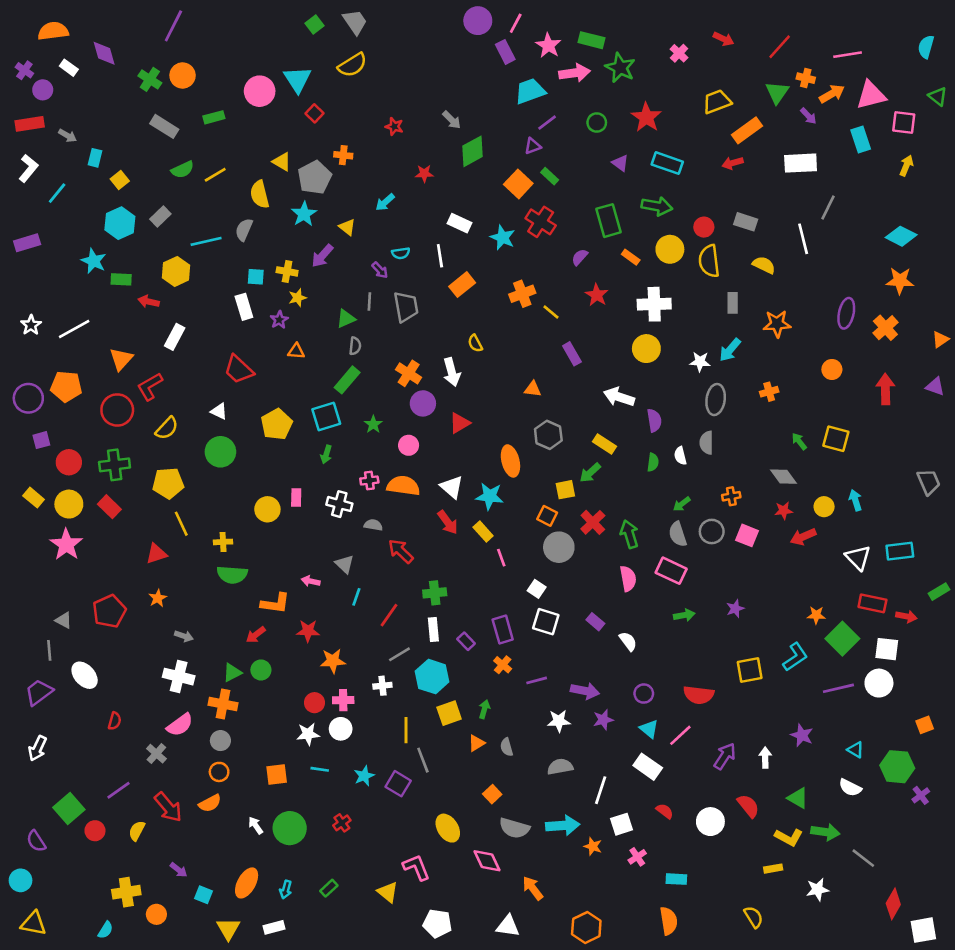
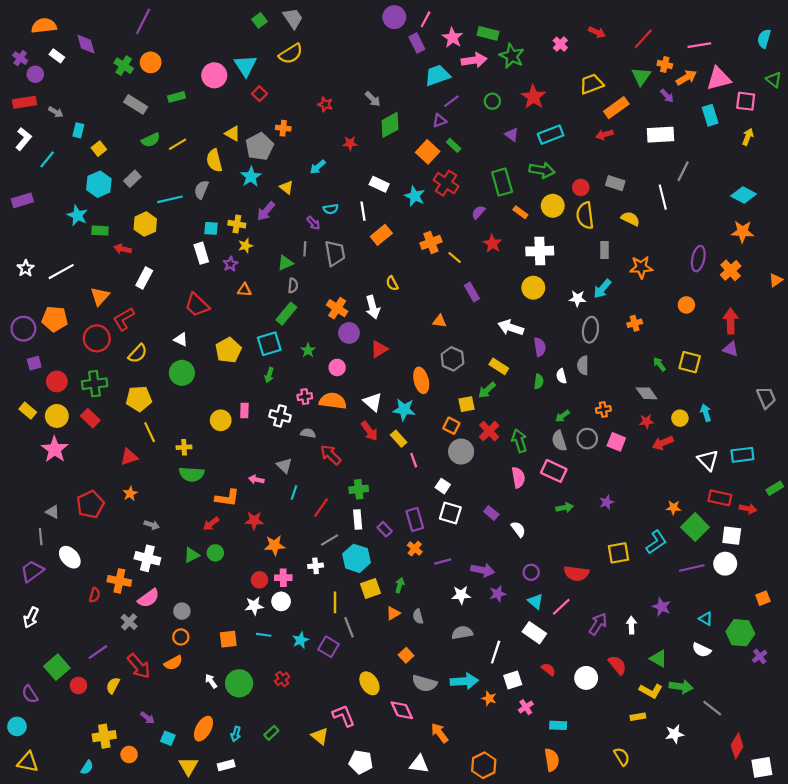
cyan rectangle: (667, 163) -> (551, 135), turned -40
purple triangle: (935, 386) -> (731, 349), moved
orange cross: (223, 704) -> (119, 581), moved

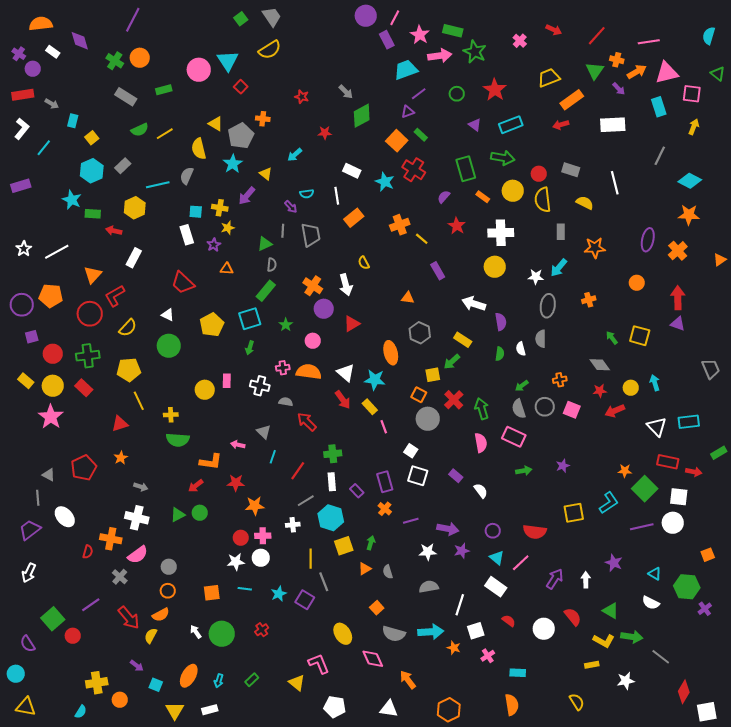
gray line: (683, 171) -> (660, 156), moved
yellow semicircle: (113, 685) -> (151, 636), moved

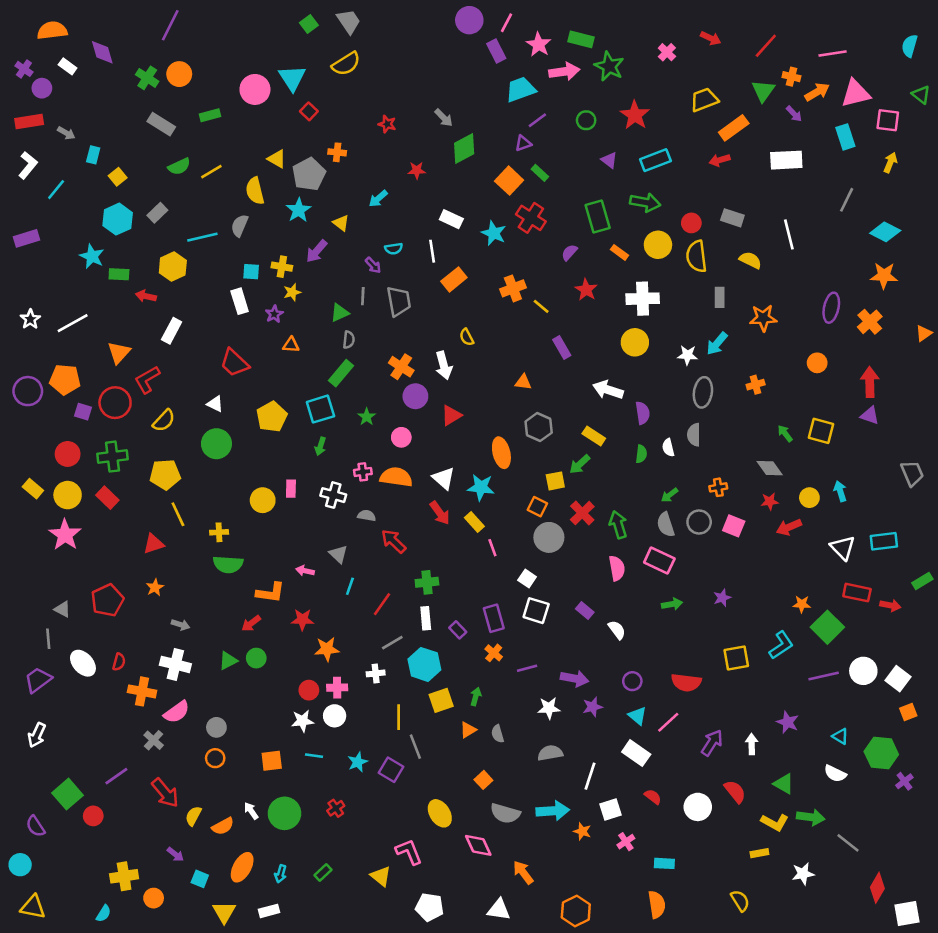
purple square: (32, 337) -> (83, 412), moved, turned 32
white square: (679, 497) -> (898, 679), moved, turned 30
red semicircle: (88, 552) -> (119, 662), moved
orange semicircle: (161, 615) -> (223, 826), moved

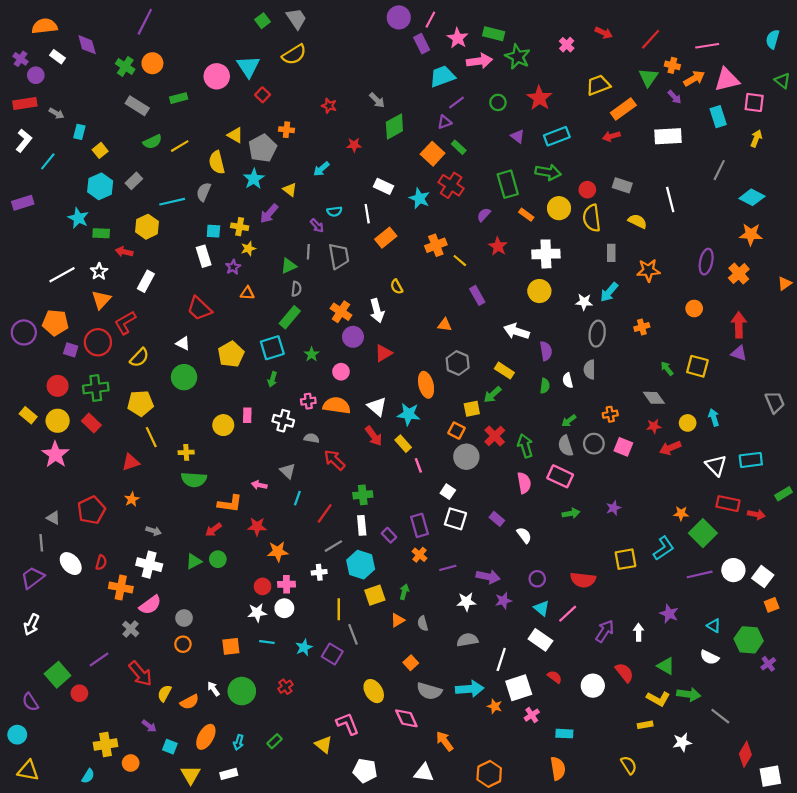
white star: (30, 319) -> (99, 271), moved
white square: (610, 810) -> (519, 688), size x1.4

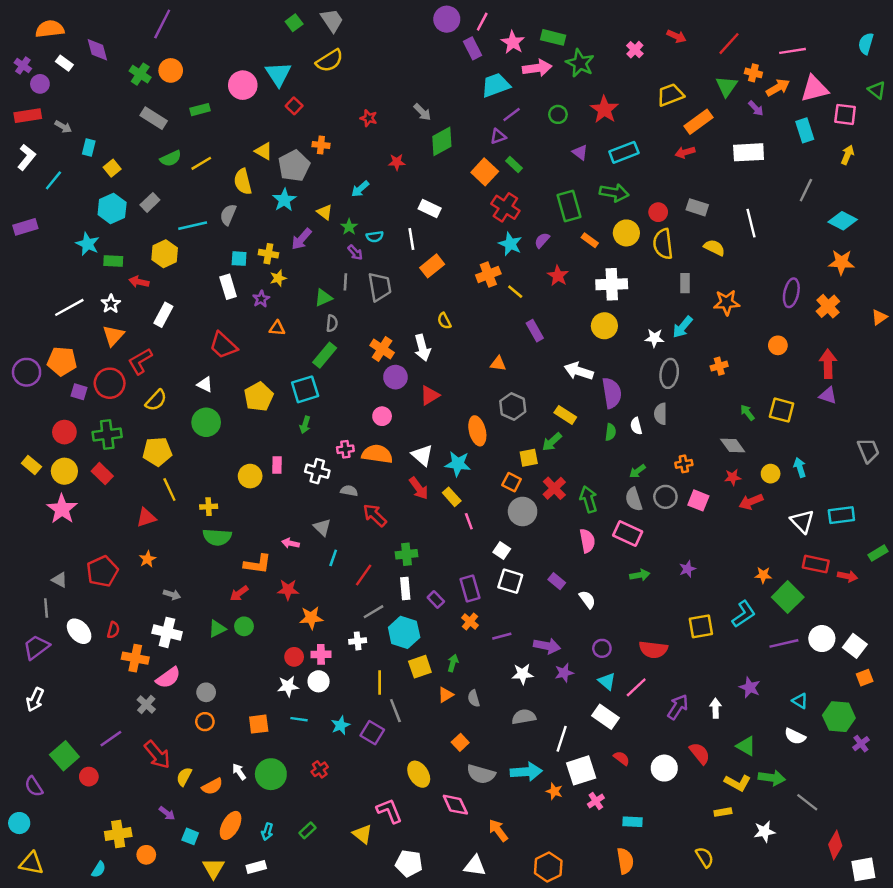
cyan star: (419, 198) -> (510, 244), moved
purple semicircle: (546, 351) -> (612, 393), size x1.4
green star: (312, 354) -> (349, 227), moved

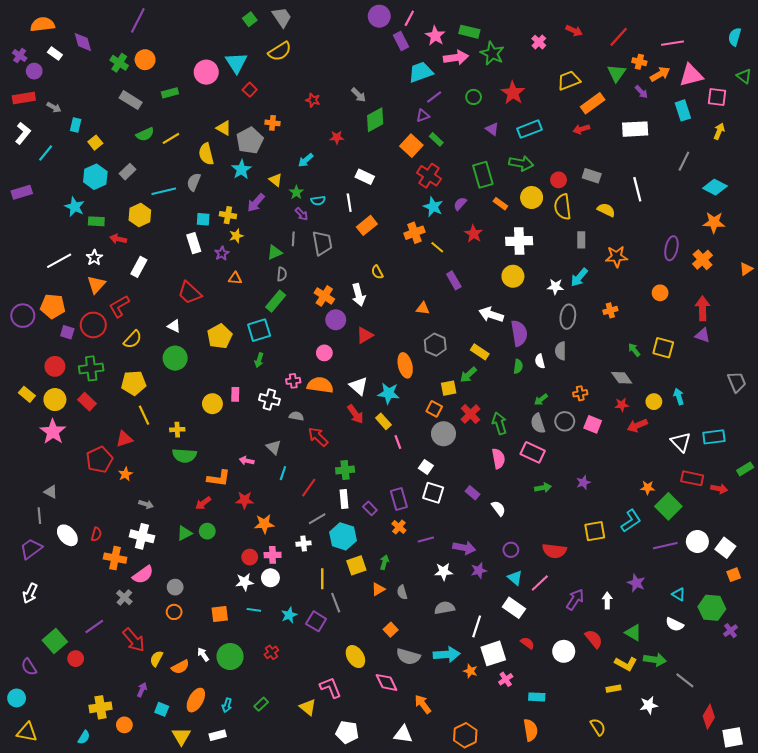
red pentagon: (102, 571) -> (99, 460), moved
purple arrow: (167, 813) -> (142, 690), turned -104

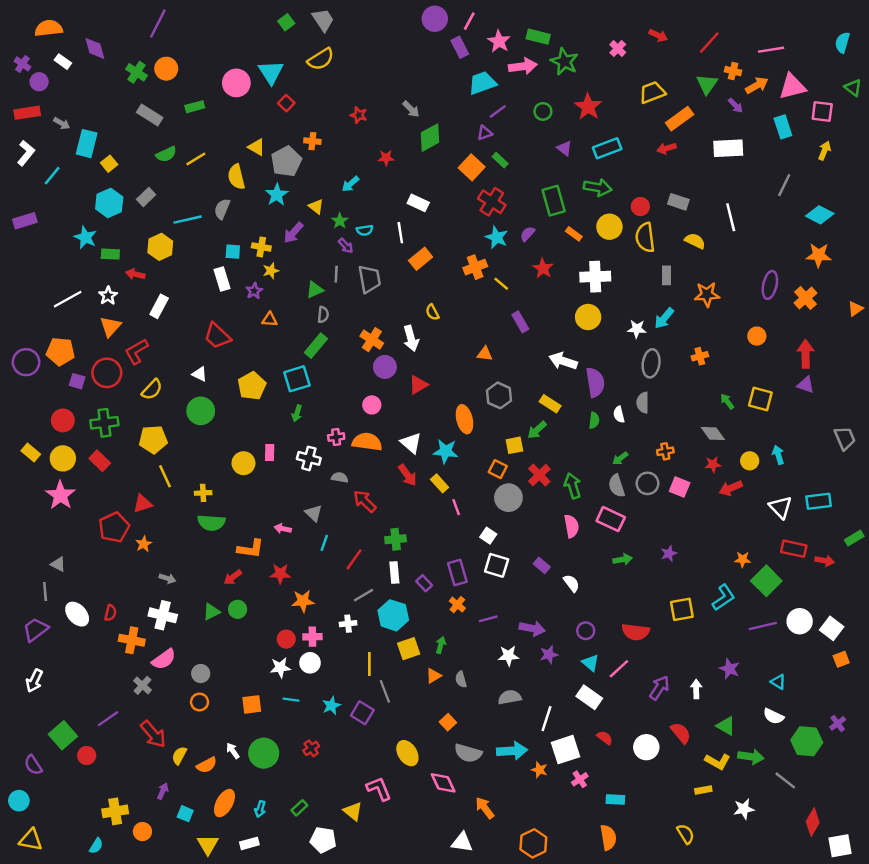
cyan rectangle: (76, 125) -> (87, 144), size x1.6
green hexagon: (712, 608) -> (807, 741), moved
white pentagon: (347, 732) -> (323, 840), moved

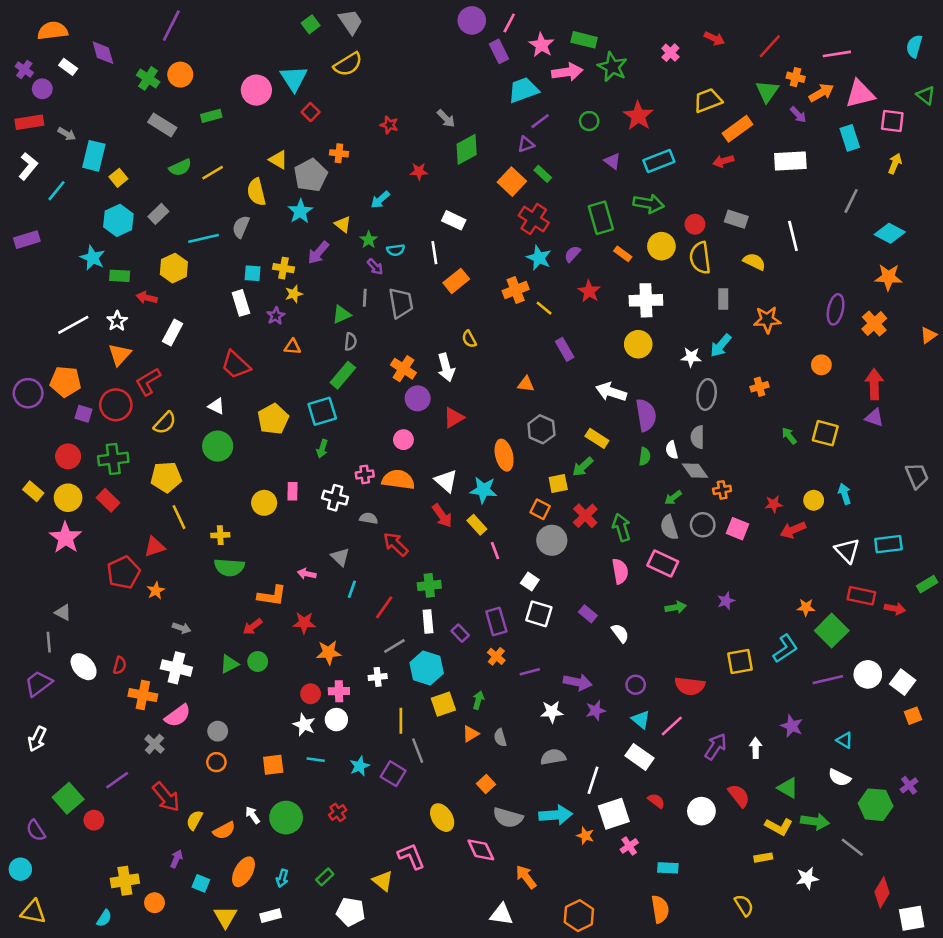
gray diamond: (713, 433) -> (695, 471), moved
white star: (280, 668) -> (304, 725), turned 30

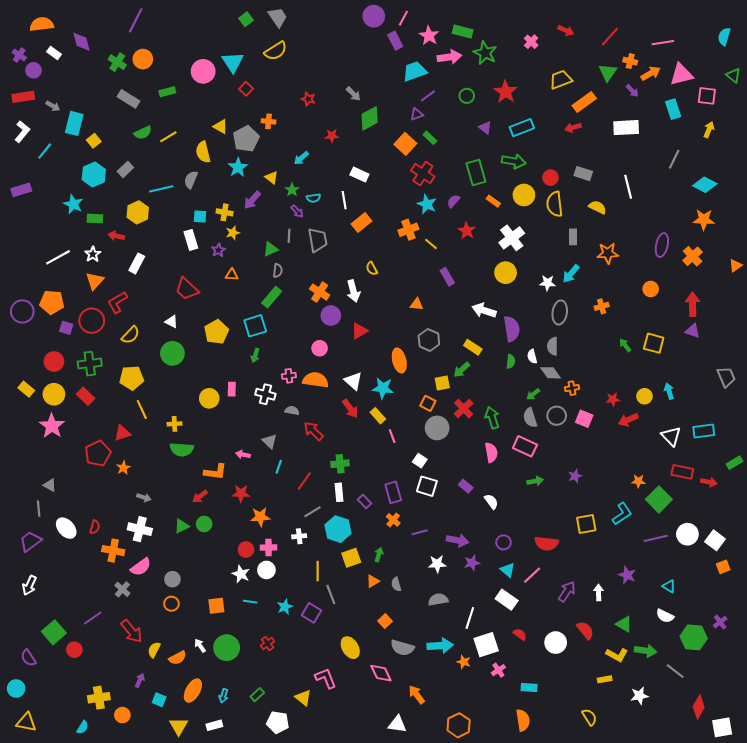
white cross: (646, 300) -> (512, 238), turned -35

